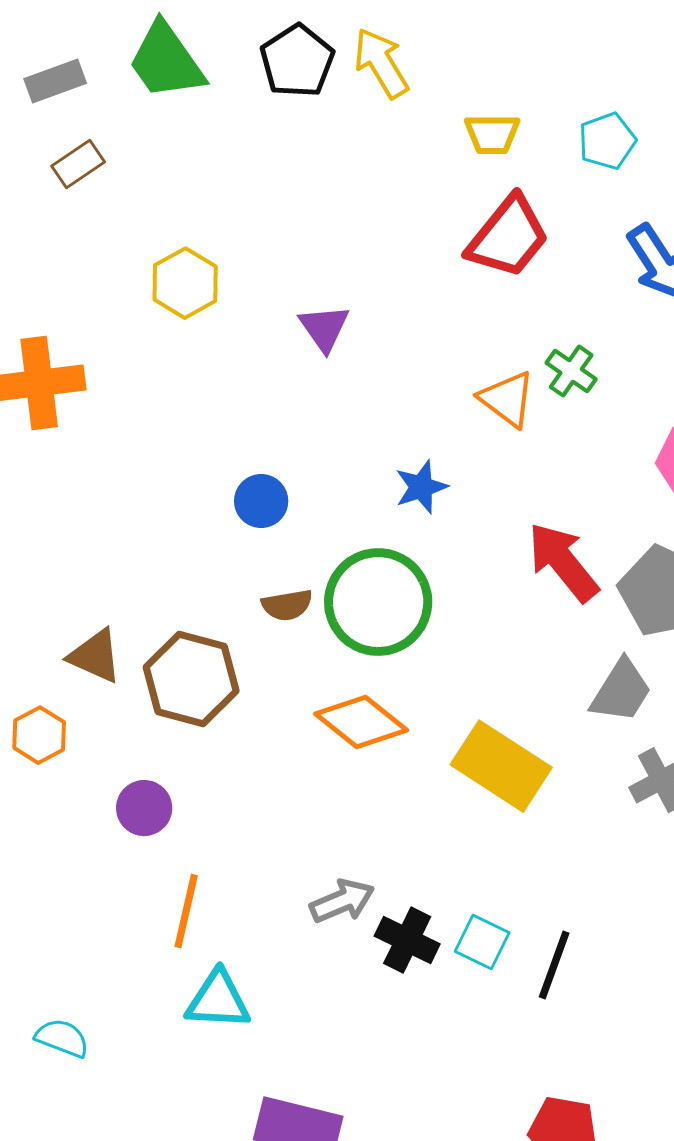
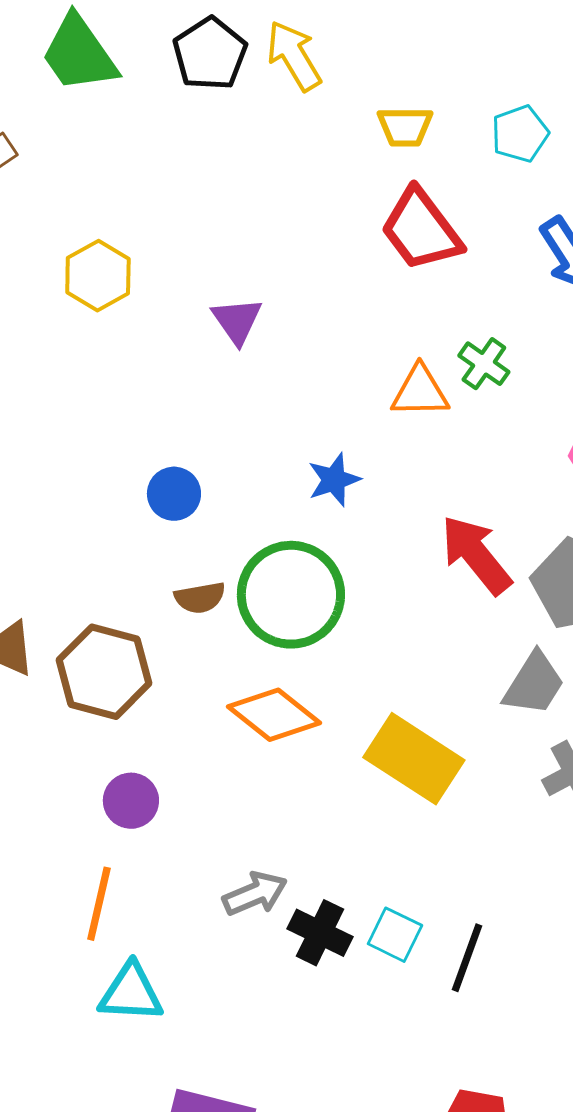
red trapezoid: (508, 237) -> (421, 230), turned 104
orange triangle: (507, 399) -> (420, 392), turned -38
purple circle: (144, 808) -> (131, 801), moved

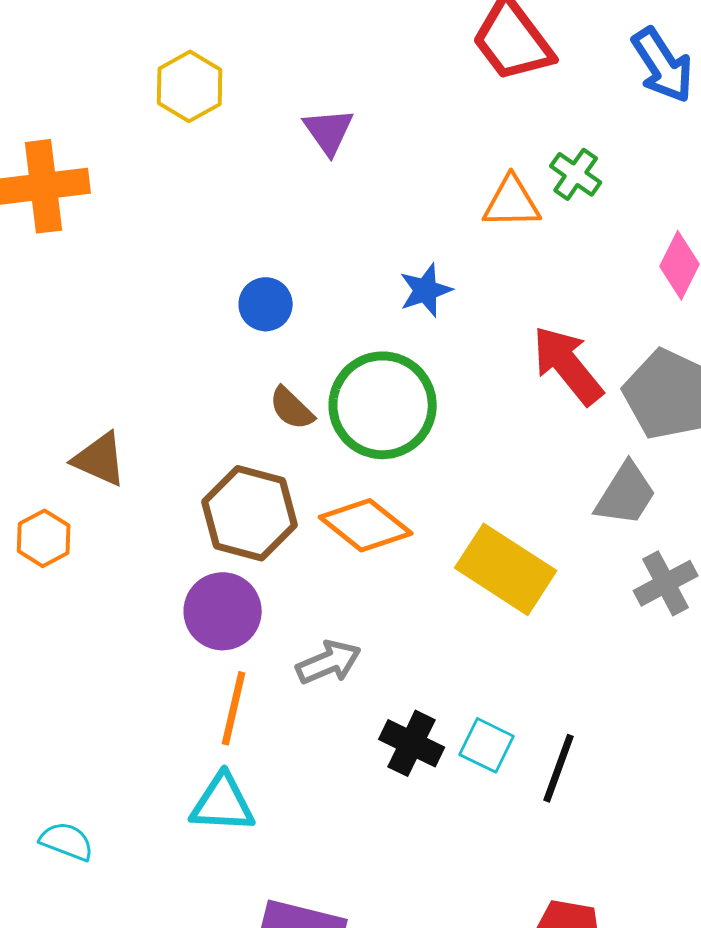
brown semicircle: (200, 598) -> (292, 408), turned 54
brown hexagon: (104, 672) -> (250, 513), moved
purple circle: (131, 801) -> (223, 611), size x1.4
gray arrow: (255, 894) -> (329, 662), moved
orange line: (99, 904) -> (234, 708), moved

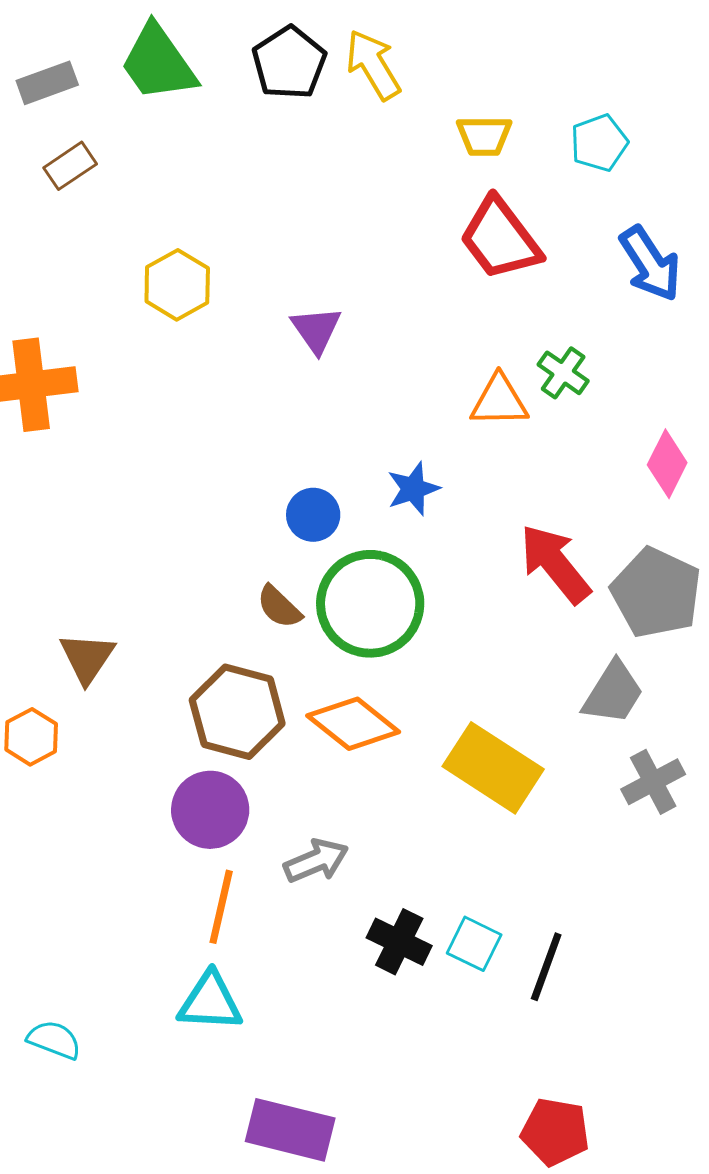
blue circle: (266, 304) -> (313, 515), moved
brown triangle: (100, 459) -> (87, 658), turned 40

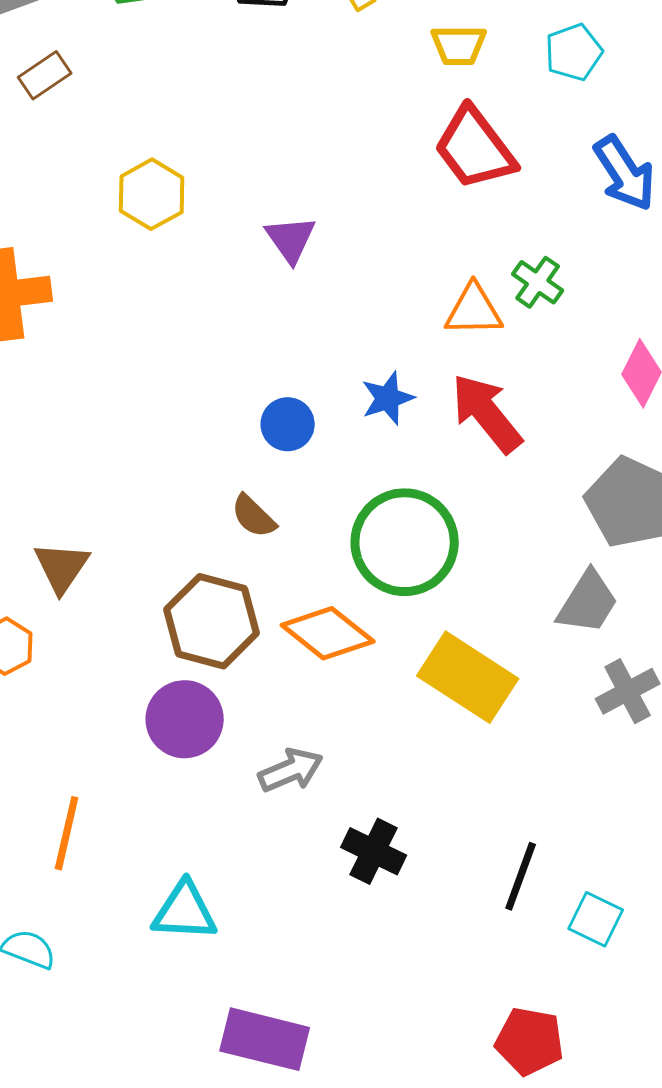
red arrow: (555, 564) -> (487, 413), moved
green circle: (370, 604) -> (405, 542), moved
orange line: (221, 907) -> (67, 833), moved
cyan square: (474, 944) -> (596, 919), moved

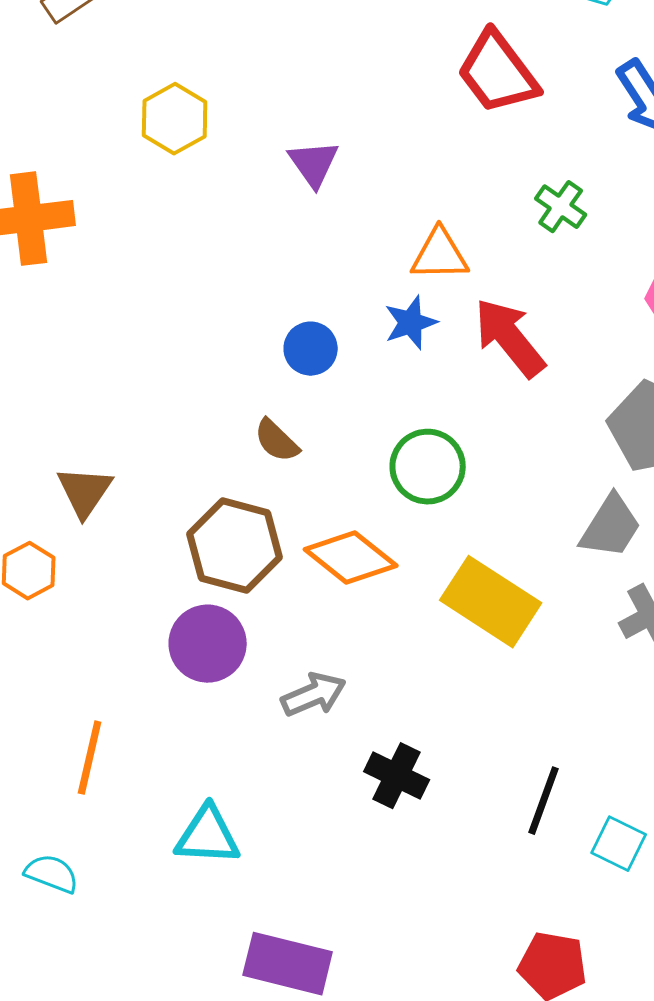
orange triangle: (474, 310) -> (440, 255), moved
green circle: (405, 542) -> (428, 467), size x0.7

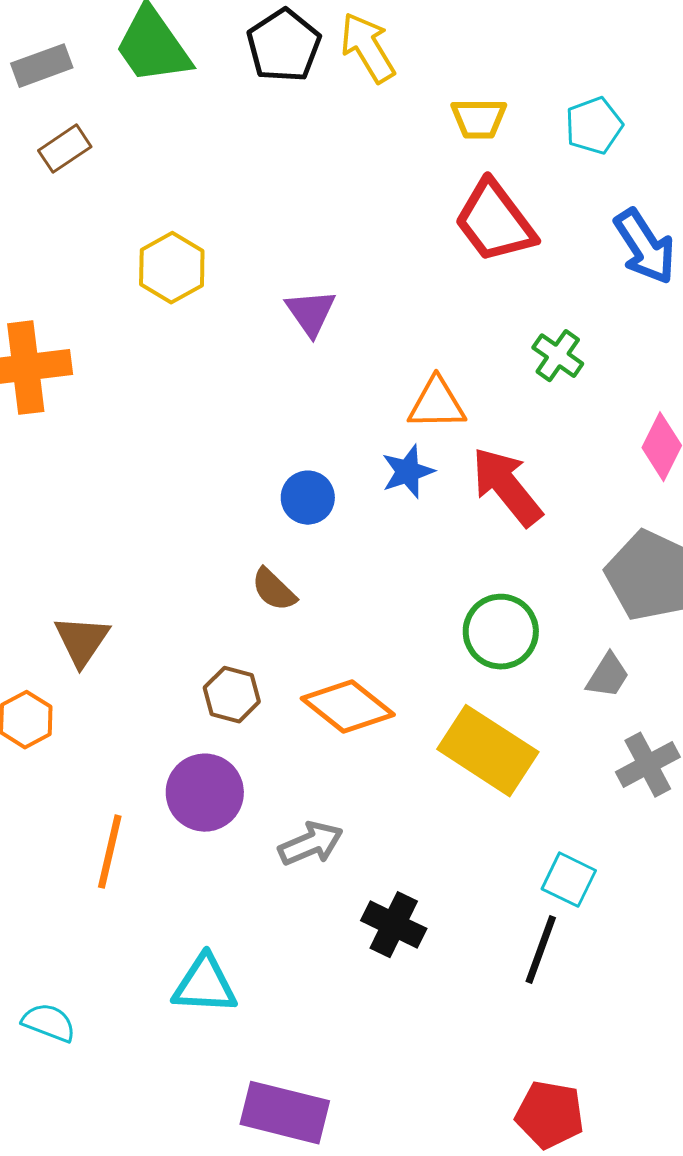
green circle: (428, 467) -> (501, 632), moved
gray trapezoid: (611, 527) -> (608, 676), size x0.7
brown hexagon: (235, 546) -> (232, 695), size x0.6
orange line: (90, 758) -> (110, 852), moved
cyan square: (619, 844) -> (569, 880), moved

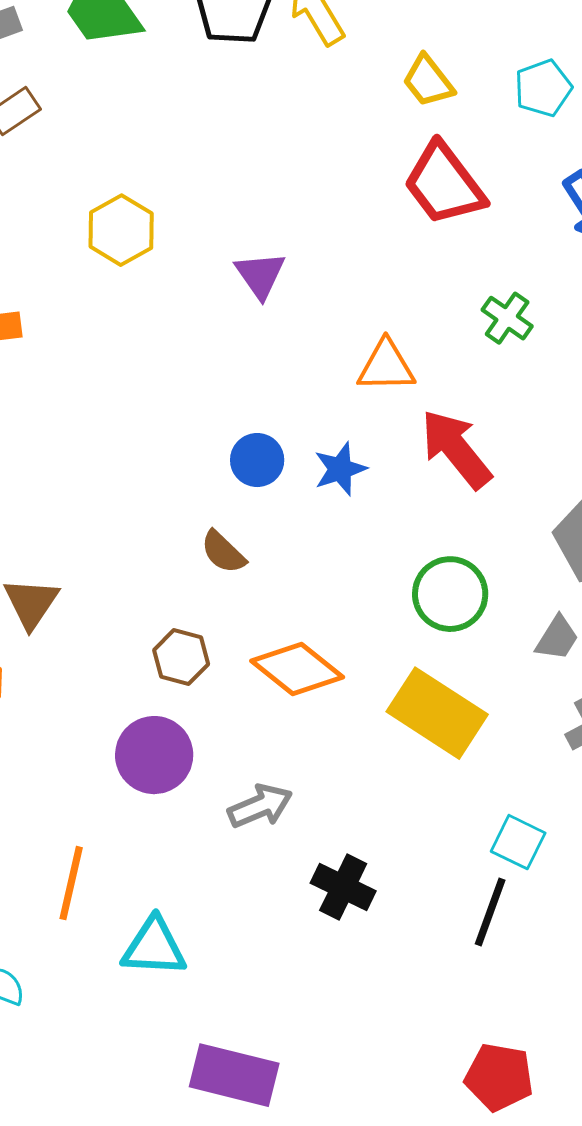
yellow trapezoid: (479, 119) -> (428, 81), turned 52
blue star: (408, 472) -> (340, 469), moved
orange line: (110, 852) -> (71, 883), moved

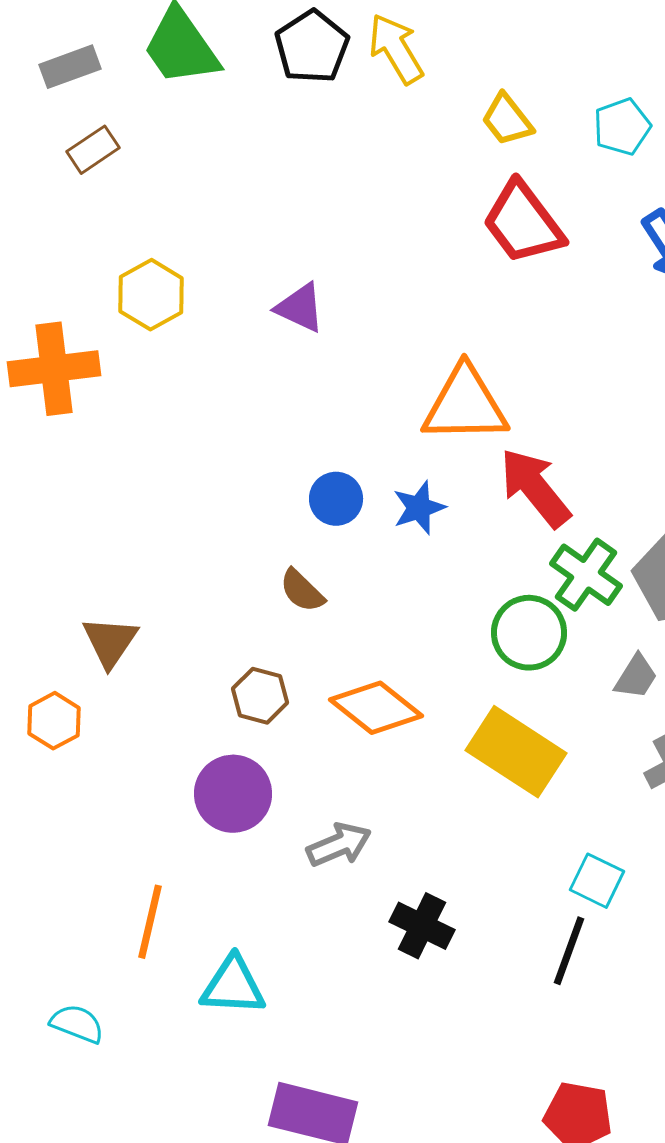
yellow hexagon: (121, 230) -> (151, 295), moved
purple triangle: (260, 275) -> (300, 308), moved, turned -30
green cross: (507, 318) -> (586, 575), moved, size x1.4
orange triangle: (386, 366) -> (465, 405), size x1.5

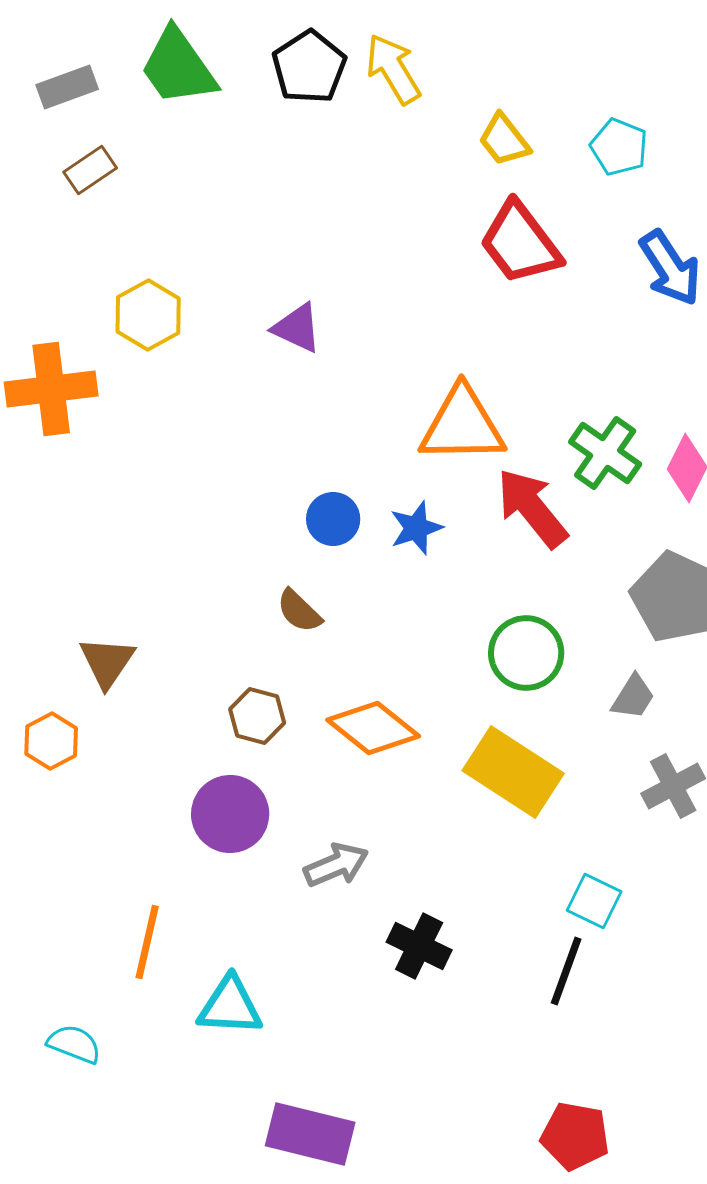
cyan pentagon: (622, 127) -> (619, 147), turned -30
green cross: (586, 575) -> (605, 453), moved

